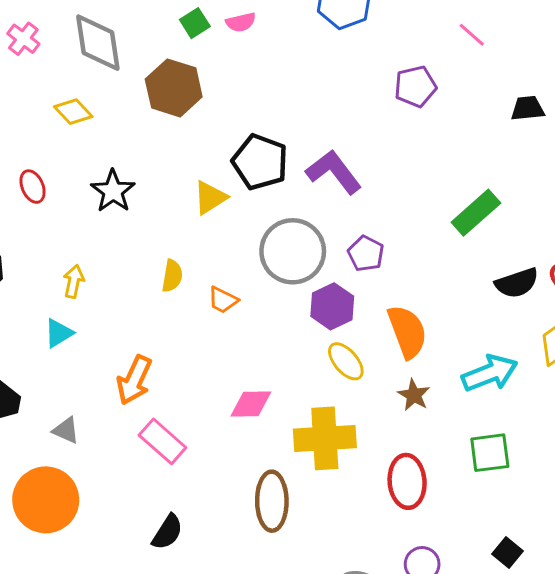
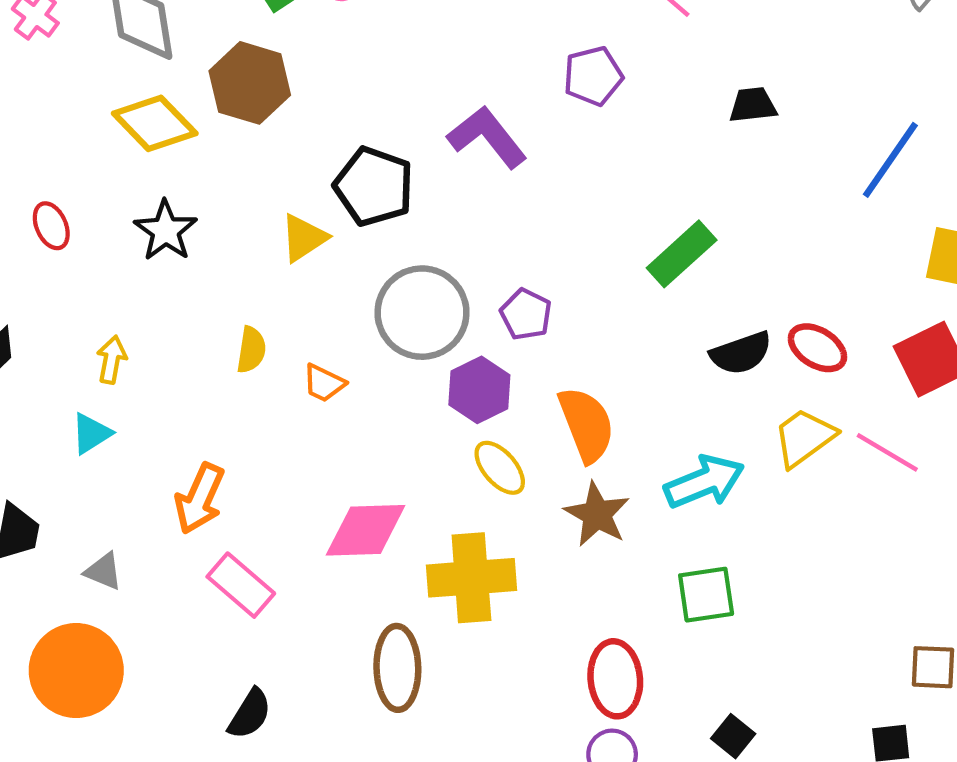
yellow diamond: (73, 112) -> (155, 123), moved, size x1.5
purple L-shape: (334, 172) -> (487, 137), moved
brown star: (414, 395) -> (597, 514), size x1.4
pink diamond: (251, 404) -> (366, 530), size x1.4
red ellipse: (407, 481) -> (615, 679), moved

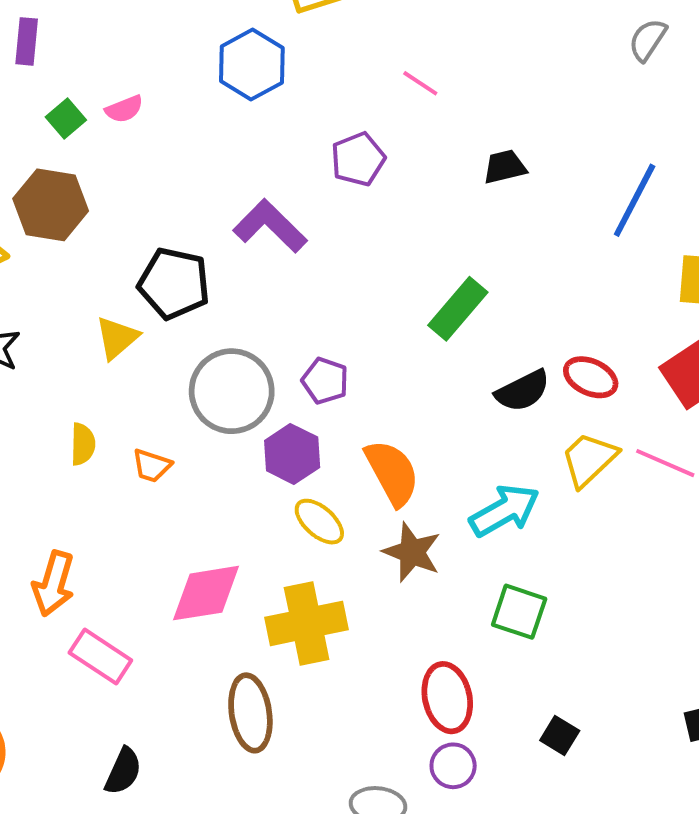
green square: (706, 595) -> (519, 612), turned 34

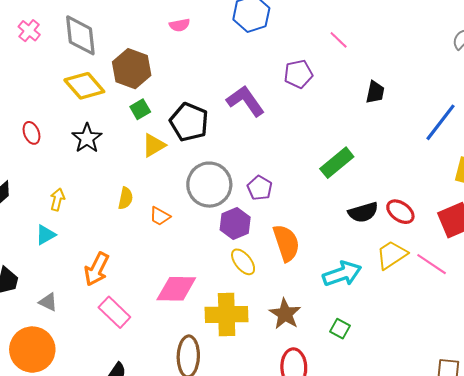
green square: (66, 119) -> (140, 109), moved
black trapezoid: (505, 167) -> (375, 92), turned 105
brown star: (412, 552) -> (285, 314), moved
green square: (519, 612) -> (340, 329), size x0.7

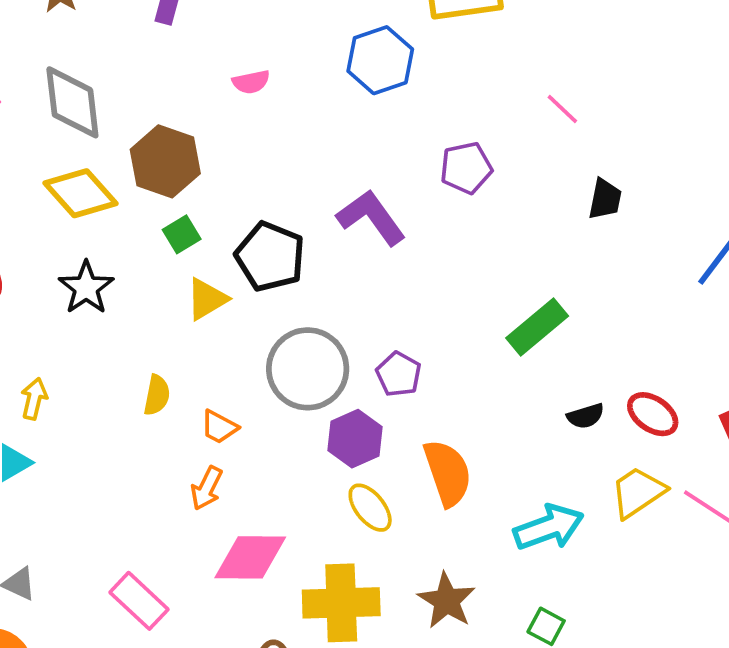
pink line: (339, 40) -> (562, 109), moved
black semicircle: (363, 212) -> (586, 416), size x0.7
orange arrow: (97, 269) -> (207, 488), moved, size x0.7

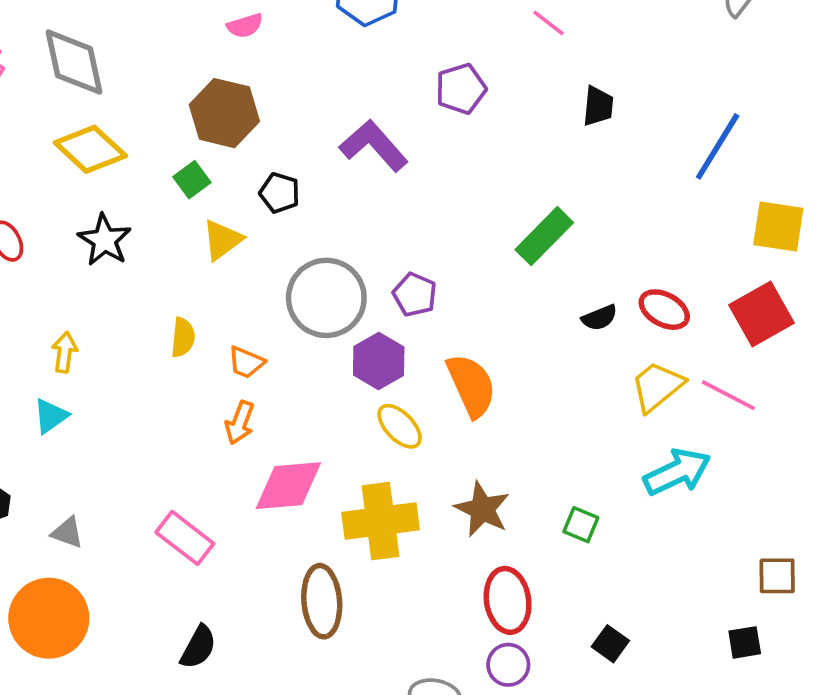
brown hexagon: (165, 161) -> (224, 113), moved
black pentagon: (270, 257) -> (280, 193), size x0.6
cyan arrow: (549, 527) -> (677, 472), moved

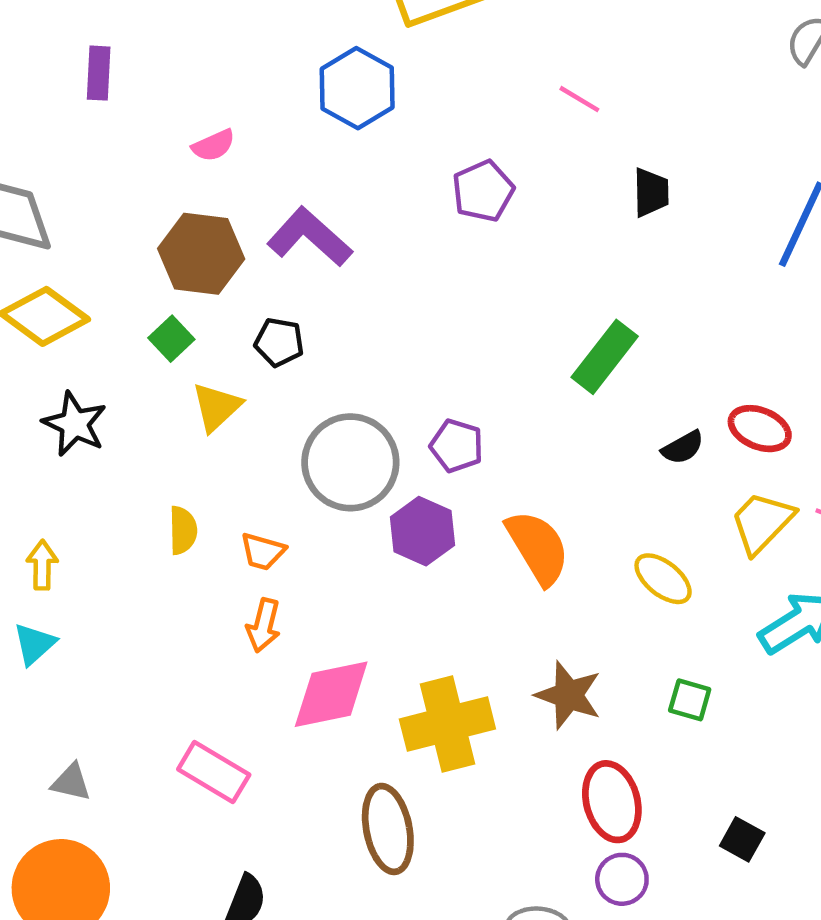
purple L-shape: (374, 146) -> (310, 237), moved
yellow ellipse: (400, 426) -> (663, 579), moved

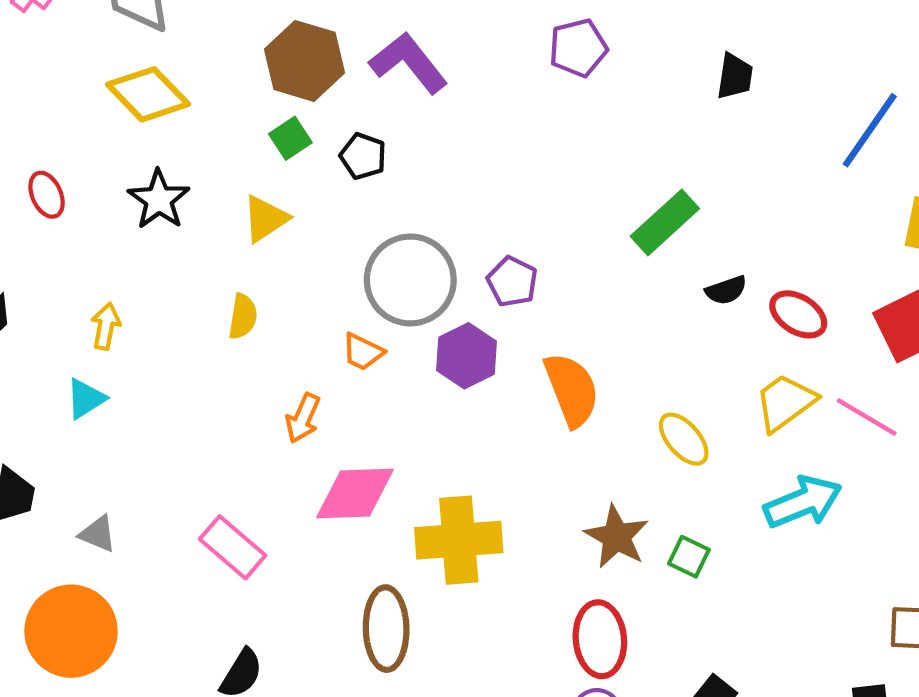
green square: (171, 339) -> (290, 138), moved
yellow triangle: (217, 407) -> (265, 219), moved
black semicircle: (683, 447) -> (726, 290), moved
orange trapezoid: (263, 551) -> (363, 352), moved
brown star: (568, 695) -> (617, 537), moved

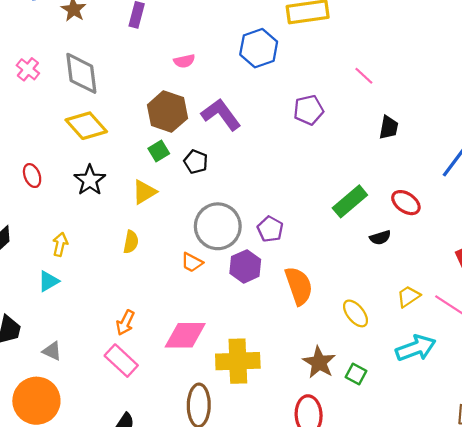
red ellipse: (798, 314) -> (406, 203), moved
yellow trapezoid: (785, 402) -> (408, 296), size x0.7
orange arrow: (303, 418) -> (125, 323), moved

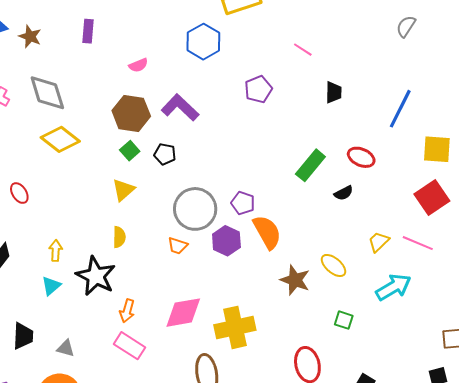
black star: (90, 180) -> (96, 276), moved, size x1.4
orange semicircle: (299, 286) -> (267, 232), moved
brown star: (319, 362) -> (295, 280), moved

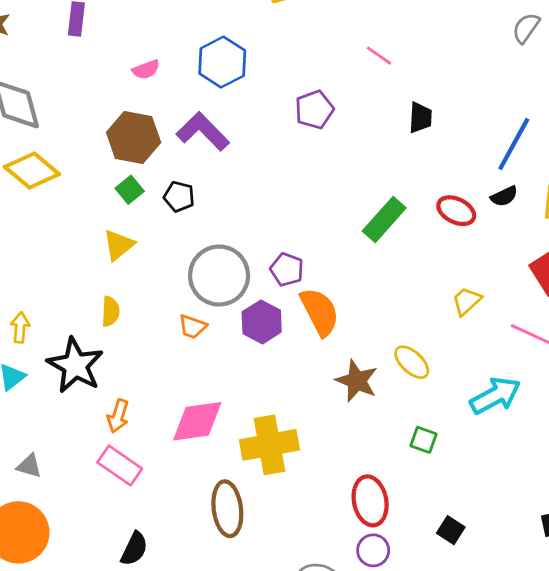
blue hexagon: (203, 42) -> (222, 62), moved
black semicircle: (344, 193) -> (504, 196), moved
yellow trapezoid: (379, 242) -> (467, 301), moved

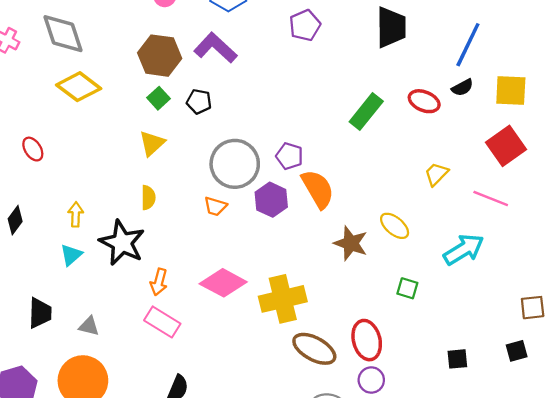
black trapezoid: (420, 118) -> (391, 27), size x1.6
pink diamond: (197, 421) -> (223, 283), turned 39
brown ellipse: (227, 509) -> (314, 349), moved, turned -51
black square: (451, 530) -> (457, 359), moved, turned -35

